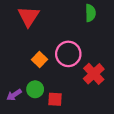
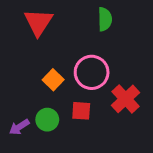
green semicircle: (90, 13) -> (105, 19), moved
red square: (55, 99) -> (81, 111), moved

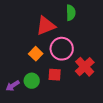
red triangle: (38, 22) -> (46, 26), moved, turned 35

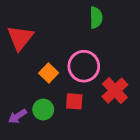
red triangle: (46, 26) -> (20, 38), moved, turned -30

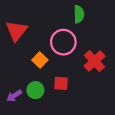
pink circle: (84, 66) -> (63, 42), moved
red cross: (115, 91) -> (95, 61), moved

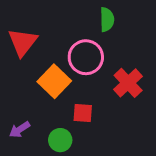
orange square: (40, 60) -> (54, 81), size x1.5
green circle: (35, 90) -> (60, 140), moved

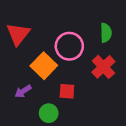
green semicircle: (107, 20) -> (106, 33), moved
purple arrow: (20, 130) -> (23, 91), moved

